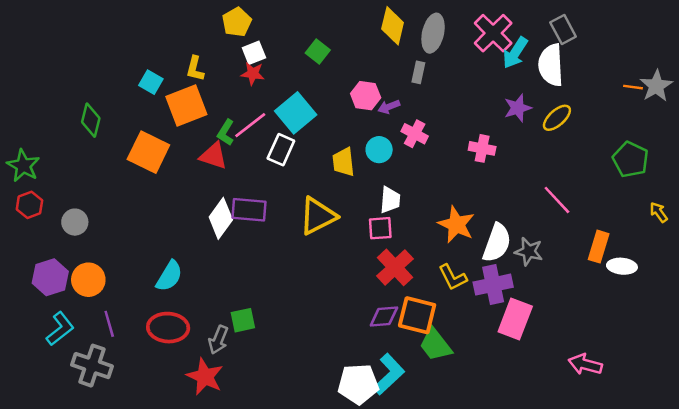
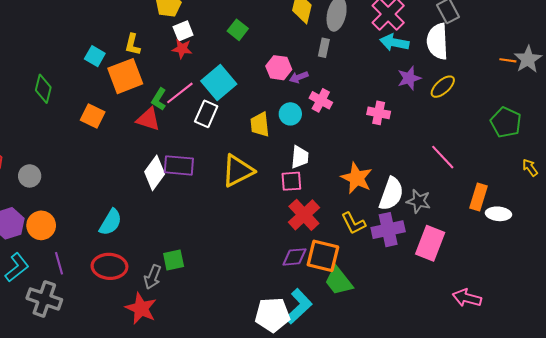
cyan arrow: (515, 53) -> (394, 42), moved, turned 68
orange square: (148, 152) -> (93, 116), size x0.7
pink rectangle: (515, 319) -> (430, 243), moved

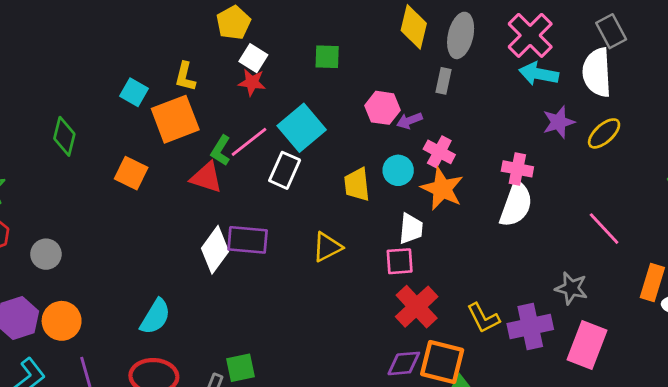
green square: (238, 30) -> (327, 57), turned -36
white square: (183, 31) -> (253, 58), turned -36
yellow triangle: (238, 171) -> (327, 247), size x0.7
orange star: (357, 178) -> (442, 189), moved
white semicircle: (391, 194) -> (516, 204), moved

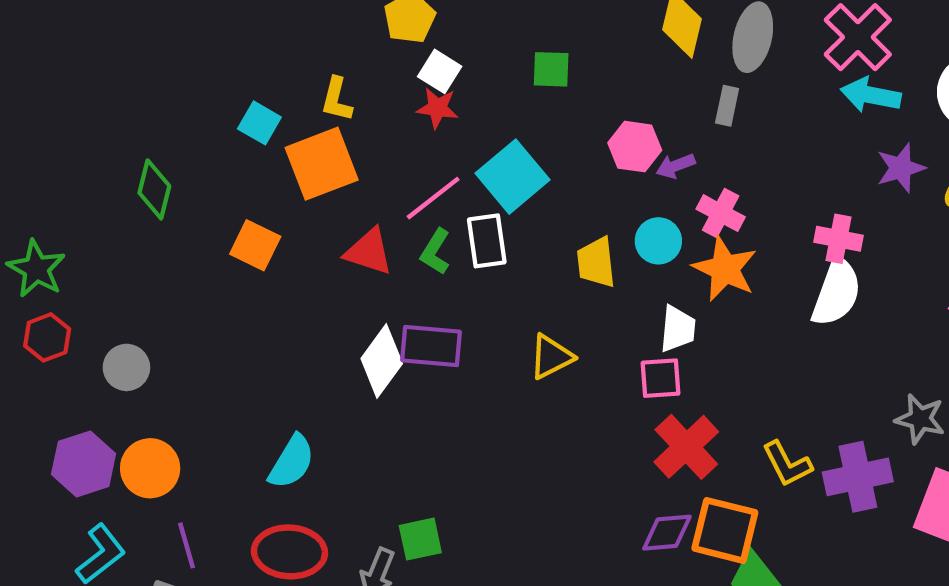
green L-shape: (221, 150) -> (435, 252), moved
white rectangle: (285, 170) -> (487, 241), turned -32

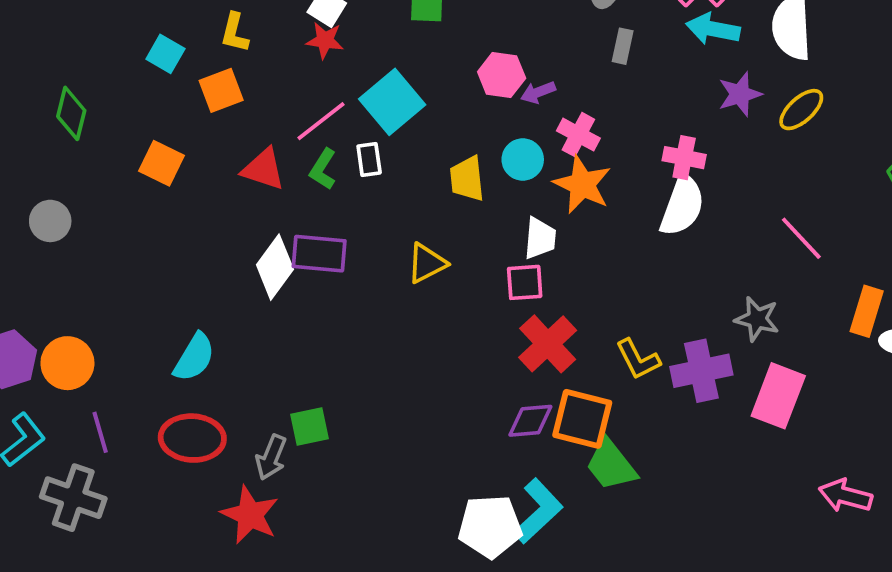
gray rectangle: (727, 106) -> (623, 46), moved
orange square: (322, 164) -> (221, 90), size x0.7
white rectangle: (487, 241) -> (369, 160), size x0.7
gray circle: (126, 367) -> (50, 221), moved

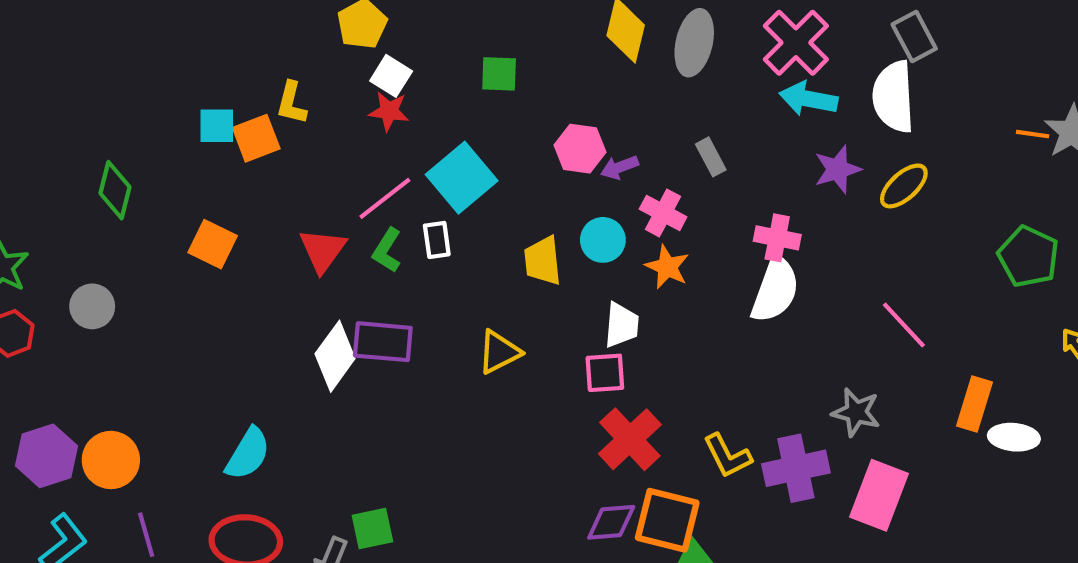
gray rectangle: (623, 46) -> (711, 157), moved, turned -40
cyan square: (165, 54) -> (217, 126), turned -30
orange square: (221, 90) -> (256, 138), moved
red triangle: (263, 169) -> (323, 250), turned 48
orange star: (582, 184) -> (667, 267), size x0.7

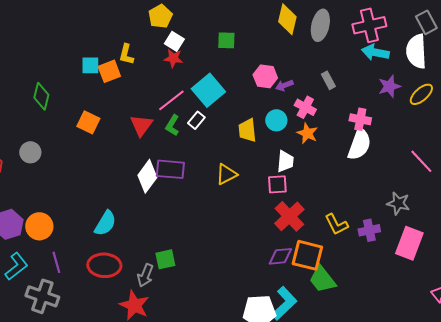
pink cross: (796, 43) -> (369, 25), turned 32
white rectangle: (437, 240) -> (196, 120), turned 48
purple cross: (796, 468) -> (369, 230), size x0.7

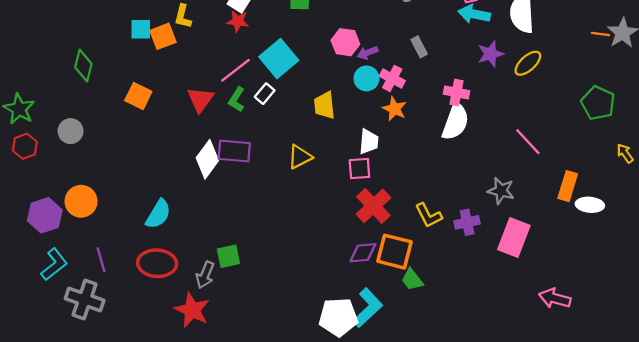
cyan circle: (276, 120) -> (366, 78), moved
orange circle: (39, 226) -> (81, 201), moved
green trapezoid: (322, 279) -> (412, 280), size x0.7

